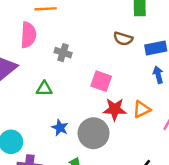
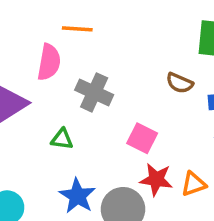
gray cross: (63, 53) -> (94, 92), size x1.5
blue star: (60, 128) -> (77, 196), size x1.5

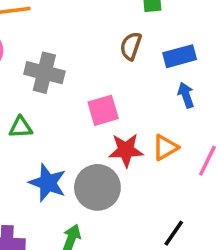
brown semicircle: (180, 83) -> (131, 46), turned 96
pink square: (142, 138) -> (103, 110), turned -32

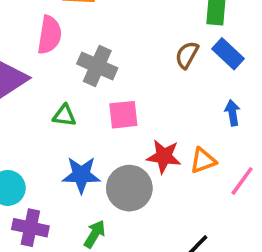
blue rectangle: (180, 56) -> (228, 54), moved, turned 48
pink square: (103, 110) -> (123, 115), moved
blue star: (48, 183) -> (81, 175), turned -30

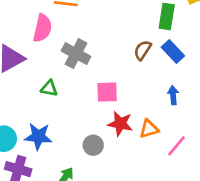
pink square: (123, 115) -> (107, 92), moved
blue star: (81, 175) -> (38, 136), moved
gray circle: (129, 188) -> (93, 145), size x0.6

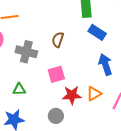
brown semicircle: (143, 50) -> (58, 40), moved
green triangle: (49, 88) -> (19, 89), moved
blue arrow: (173, 95) -> (105, 64), size x1.5

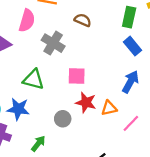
brown semicircle: (58, 40) -> (83, 20), moved, turned 77
blue arrow: (105, 64) -> (130, 82), turned 30
green triangle: (19, 89) -> (34, 79), size x1.5

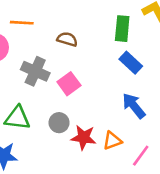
pink square: (77, 76) -> (69, 84), moved, turned -30
blue arrow: (130, 82) -> (134, 106), turned -60
gray circle: (63, 119) -> (59, 123), moved

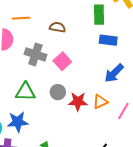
blue rectangle: (131, 63) -> (108, 40), turned -30
blue arrow: (134, 106) -> (114, 73), turned -90

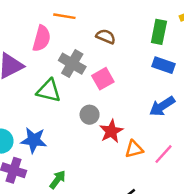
green triangle: (25, 92) -> (49, 91), moved
red star: (78, 102) -> (111, 131), turned 30
orange triangle: (100, 102) -> (134, 149), moved

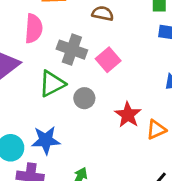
green triangle: (49, 91) -> (52, 84), turned -30
gray circle: (90, 115) -> (84, 98), moved

